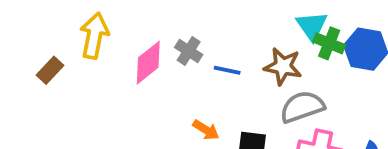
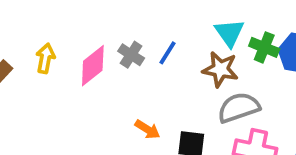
cyan triangle: (312, 26) -> (230, 33), moved
yellow arrow: (94, 36) -> (45, 58), moved, size x0.7
blue line: (227, 70) -> (168, 53), moved, turned -70

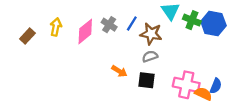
brown star: (220, 69) -> (151, 34), moved
gray semicircle: (239, 108) -> (150, 56), moved, size x0.6

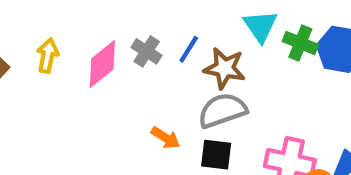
gray semicircle: (150, 56) -> (222, 110), size x1.6

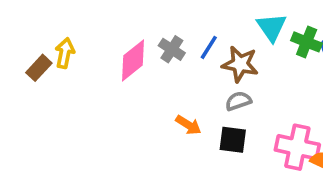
yellow arrow: (48, 56) -> (65, 53), moved
gray semicircle: (222, 110) -> (238, 101), size x0.6

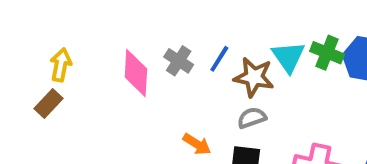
cyan triangle: (272, 27) -> (288, 57), moved
pink diamond: (133, 60) -> (136, 73), turned -48
brown rectangle: (39, 68) -> (49, 104), moved

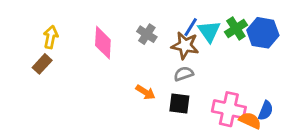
green cross: (327, 53) -> (236, 29), turned 35
blue line: (219, 59) -> (191, 27), moved
gray cross: (179, 61) -> (147, 34), moved

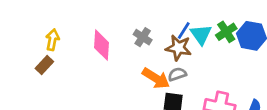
orange arrow: (145, 92) -> (156, 78), moved, size x1.5

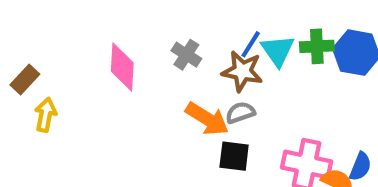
green cross: (226, 32) -> (317, 46), turned 30
yellow arrow: (52, 40) -> (46, 115), moved
brown rectangle: (44, 65) -> (25, 80), moved

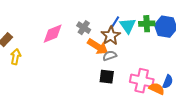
pink diamond: (122, 67) -> (53, 34), turned 65
brown star: (242, 71) -> (111, 36), turned 30
orange arrow: (207, 119) -> (98, 47), moved

